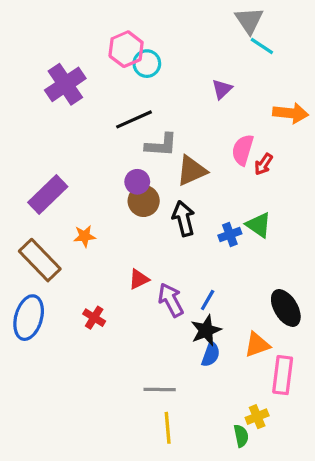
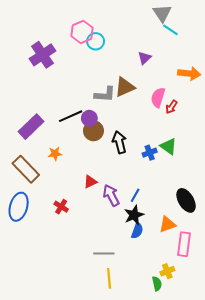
black line: (134, 119) -> (71, 116), moved
brown triangle: (192, 171) -> (125, 87), moved

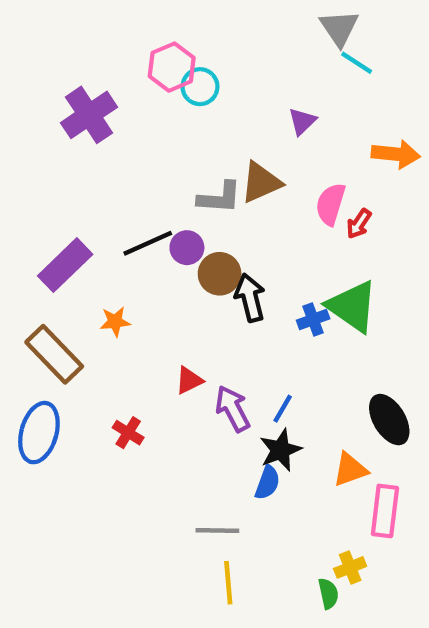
brown circle: (93, 131) -> (220, 274), moved
green triangle: (168, 146) -> (352, 306), size x1.5
blue semicircle: (137, 231) -> (267, 483), moved

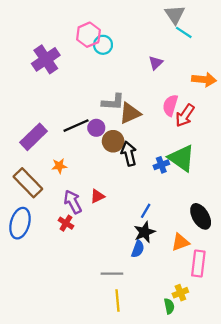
brown triangle: (261, 182) -> (130, 113), moved
red arrow: (359, 224) -> (185, 115), size x1.5
purple arrow: (233, 409) -> (73, 202), moved

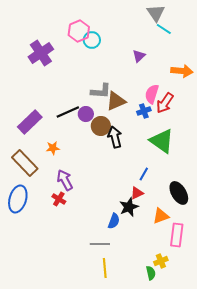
blue cross: (161, 165) -> (144, 111), moved
red triangle: (97, 196) -> (137, 193), moved
blue line: (146, 211) -> (144, 174), moved
blue semicircle: (138, 249) -> (114, 221), moved

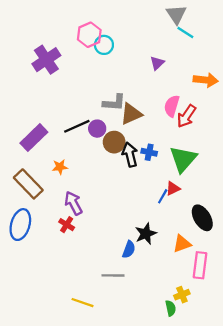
blue cross: (144, 111) -> (149, 152), moved, turned 32
green triangle: (162, 141) -> (183, 159), turned 36
red triangle: (137, 193) -> (173, 188), moved
yellow line: (105, 268) -> (82, 303), moved, turned -66

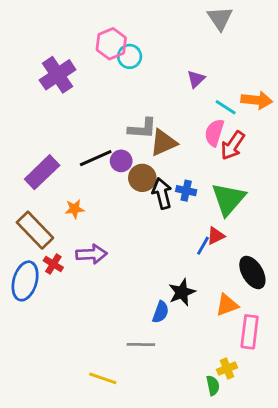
cyan line: (185, 32) -> (226, 107), moved
purple arrow: (73, 203) -> (91, 254), turned 115
red cross: (67, 225) -> (53, 264), moved

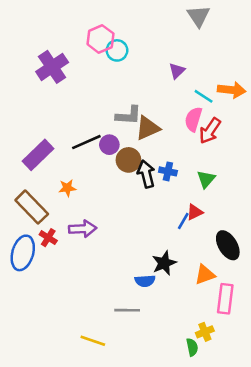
green triangle: (228, 199) -> (206, 179), size x0.6
blue semicircle: (161, 312) -> (145, 281), turned 66

